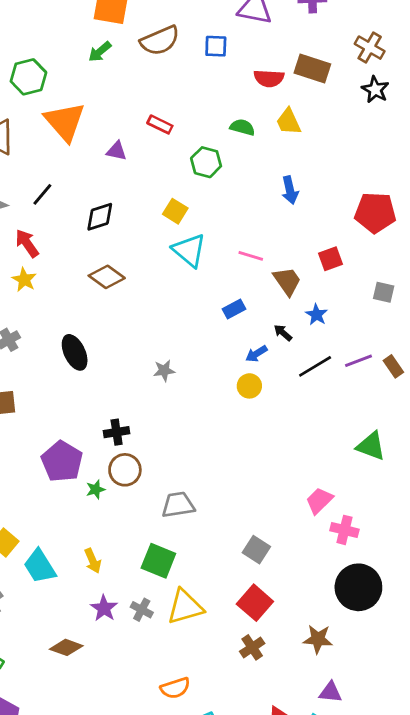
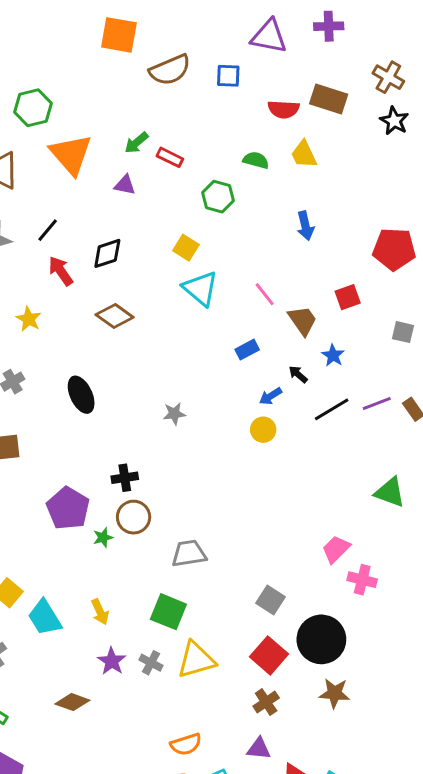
green arrow: (100, 52) -> (136, 143), moved
red arrow: (27, 243) -> (61, 271), moved
pink line: (251, 256) -> (265, 294), turned 35
black circle: (358, 587) -> (321, 639), moved
purple triangle: (330, 692) -> (259, 749), moved

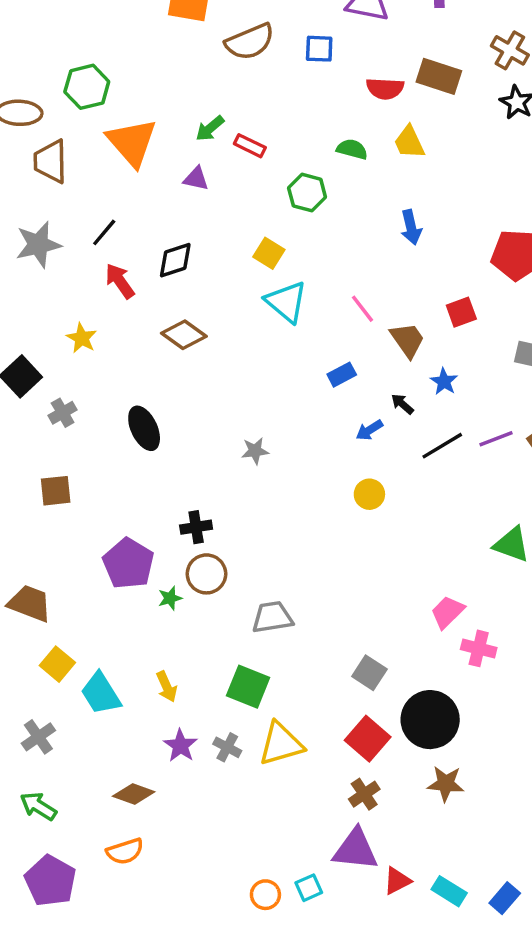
yellow circle: (263, 430) -> (369, 494), moved
orange semicircle: (186, 744) -> (125, 851), moved
purple triangle: (259, 749) -> (356, 850), size x1.6

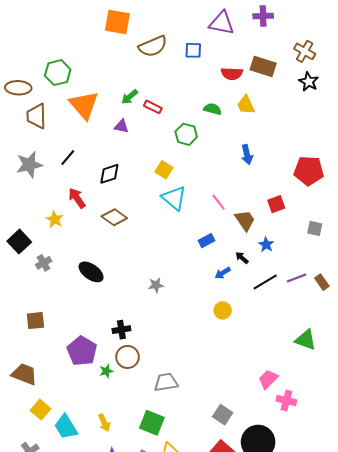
red arrow: (120, 281) -> (77, 198), moved
black ellipse: (144, 428) -> (91, 272), turned -30
brown square: (56, 491) -> (35, 321), moved

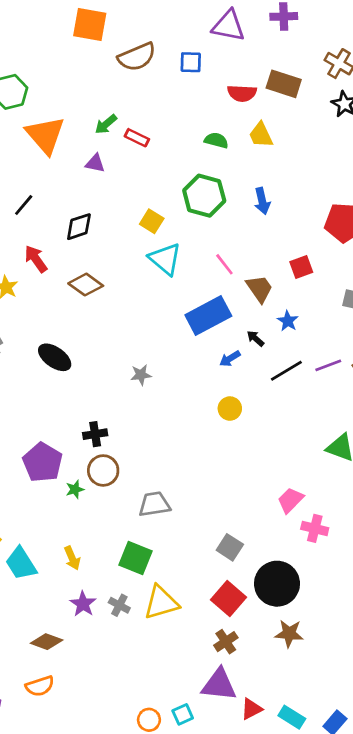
green hexagon: (186, 134) -> (204, 196), moved, size x1.4
blue rectangle: (206, 241) -> (208, 316), size x2.0

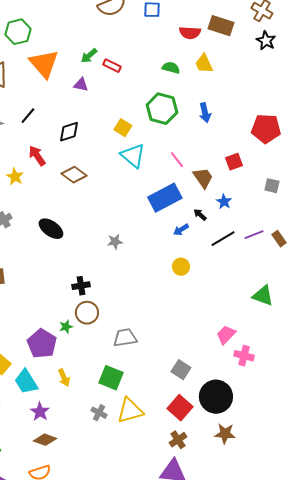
purple pentagon: (43, 462) -> (42, 344), moved
purple star: (83, 604) -> (40, 412), moved

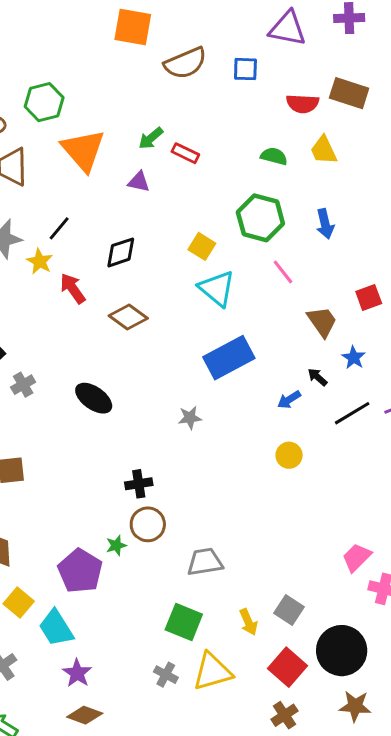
pink line: (177, 160) -> (283, 272), moved
yellow star: (15, 177) -> (40, 261), moved
blue rectangle: (165, 198) -> (229, 358), moved
yellow arrow: (64, 378) -> (248, 622), moved

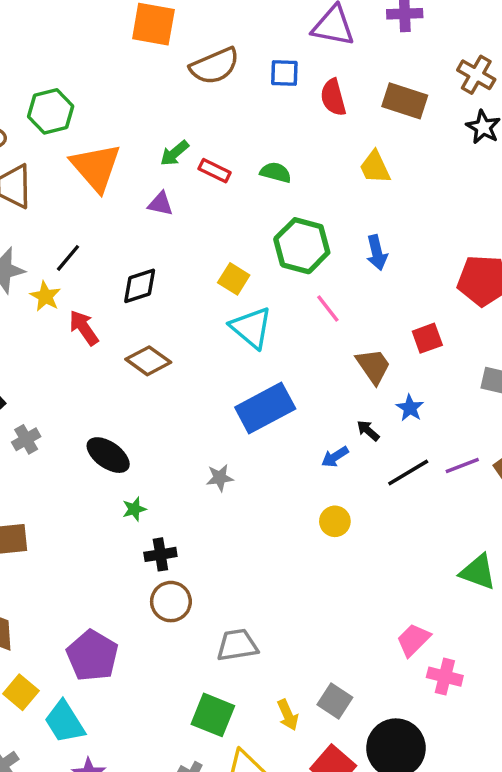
red semicircle: (303, 104) -> (333, 97), moved, turned 72
green semicircle: (274, 156) -> (276, 172), moved
green star: (116, 545) -> (134, 509), moved

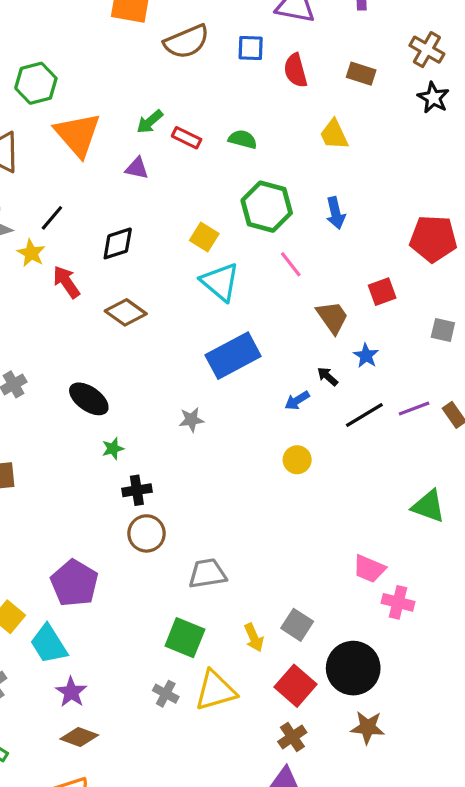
brown rectangle: (405, 101) -> (361, 74), size x0.7
pink trapezoid: (413, 640) -> (369, 569), turned -112

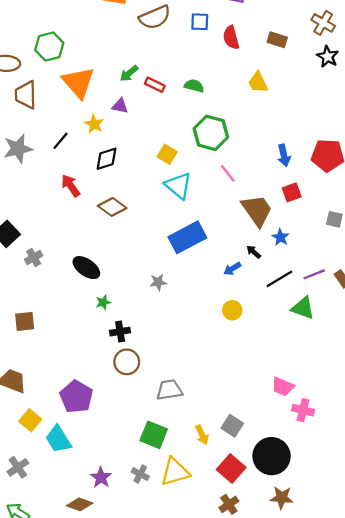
blue arrow: (336, 213) -> (284, 155), moved
yellow star: (31, 253) -> (94, 124), moved
brown trapezoid: (332, 317) -> (257, 210), size x1.4
green triangle: (428, 506) -> (303, 308), moved
purple star: (71, 692) -> (101, 477), moved

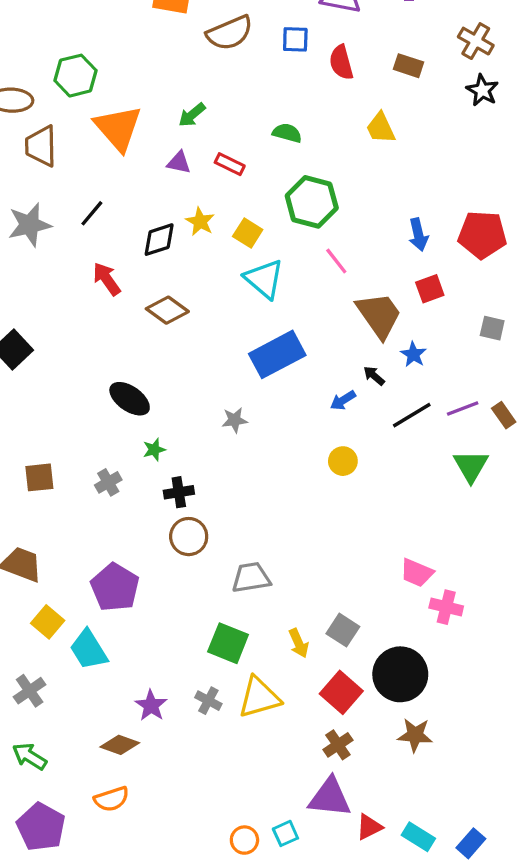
red rectangle: (155, 85) -> (230, 164), moved
yellow star: (94, 124) -> (200, 222), moved
gray cross: (34, 257) -> (108, 482), moved
green triangle: (303, 308) -> (471, 466), moved, turned 40

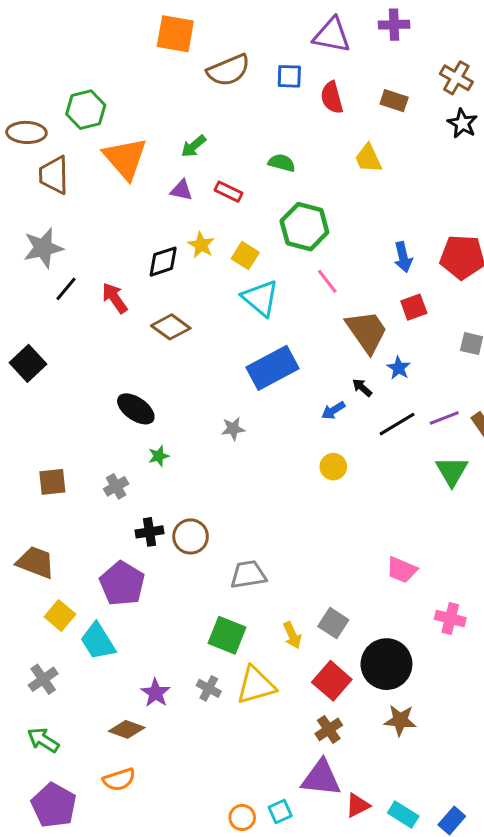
black line: (92, 213) -> (66, 289), moved
black cross: (179, 492) -> (150, 532), moved
pink cross: (446, 607) -> (450, 619), moved

